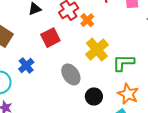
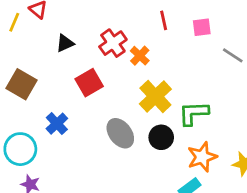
orange star: (128, 94) -> (202, 157), turned 30
black circle: (94, 96) -> (161, 137), moved

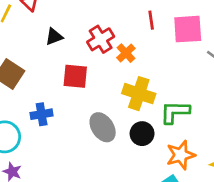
pink square: (202, 27) -> (188, 29), size x1.6
red square: (89, 83) -> (75, 76), turned 32
yellow cross: (155, 96) -> (139, 94), turned -32
blue cross: (57, 124) -> (42, 114), turned 30

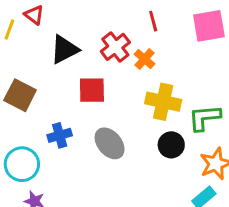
red line: (151, 20) -> (153, 21), moved
black triangle: (54, 37) -> (64, 49), size x1.5
gray ellipse: (103, 127) -> (110, 143), moved

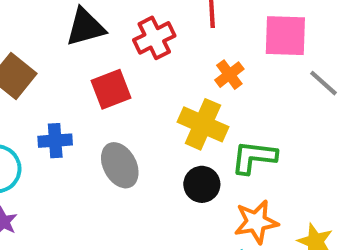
orange cross: (144, 59) -> (229, 75), moved
red square: (92, 90) -> (111, 89), turned -32

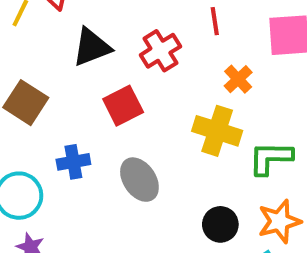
black circle: (202, 184) -> (220, 224), moved

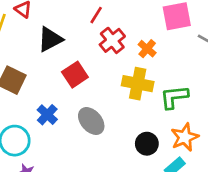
red line: (215, 21) -> (96, 15), moved, turned 48
red cross: (160, 51) -> (112, 40), moved
blue cross: (73, 162) -> (47, 115), turned -30

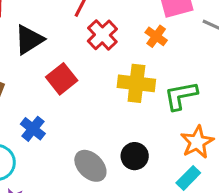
orange cross: (147, 49) -> (156, 36), moved
gray ellipse: (91, 121) -> (90, 166), moved
black circle: (147, 144) -> (135, 156), moved

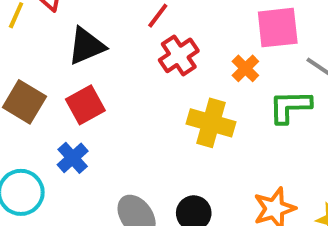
red square: (62, 79) -> (85, 105), moved
green L-shape: (181, 96) -> (290, 107), moved

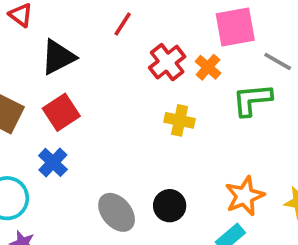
red cross: (179, 55) -> (167, 62), moved
yellow cross: (211, 123) -> (180, 120), size x0.7

